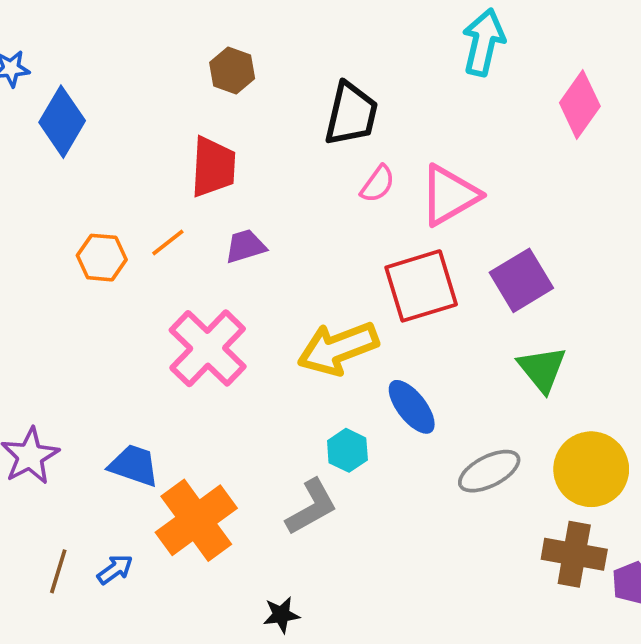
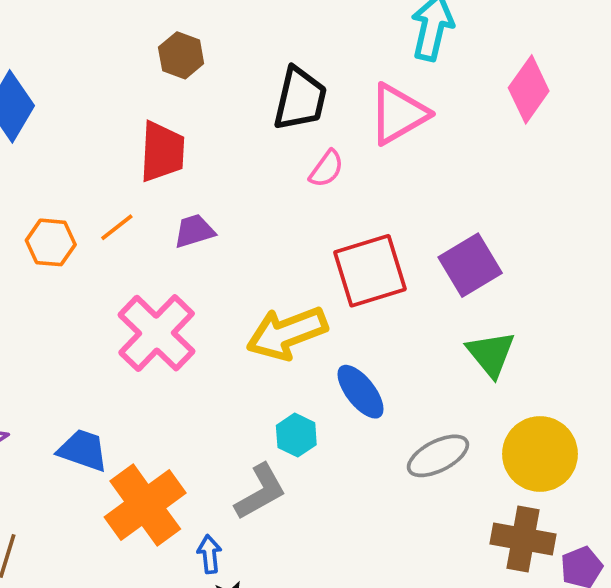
pink triangle: (449, 195) -> (398, 114), moved
blue arrow: (115, 569) -> (209, 554), moved, turned -60

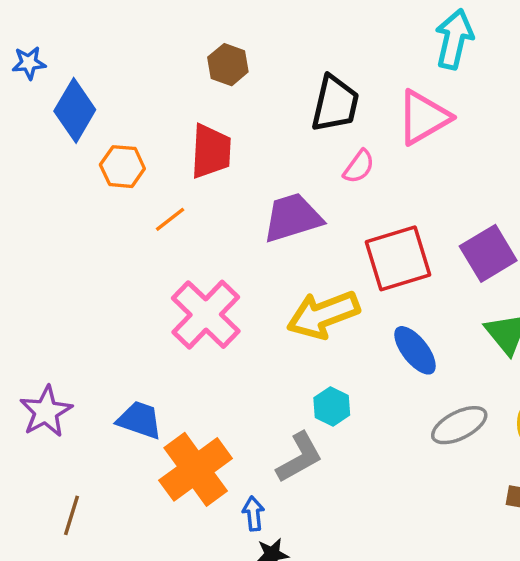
purple trapezoid: (194, 231) -> (293, 218), moved, size x1.6
orange hexagon: (51, 242) -> (122, 167), moved
blue ellipse: (361, 392) -> (415, 350), moved

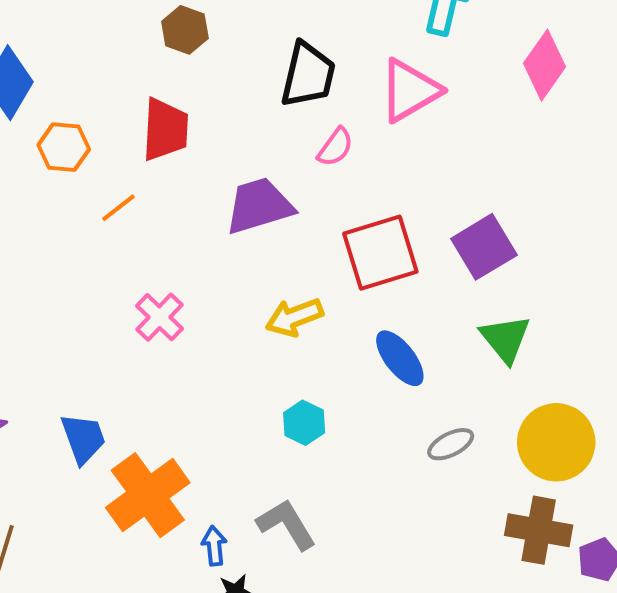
pink cross: (206, 315) -> (159, 317), size x0.6
yellow arrow: (323, 315) -> (294, 317), size x0.7
blue trapezoid: (139, 420) -> (83, 438), turned 51
gray ellipse: (459, 425) -> (451, 444), size x0.7
gray L-shape: (299, 457) -> (287, 524), moved, turned -92

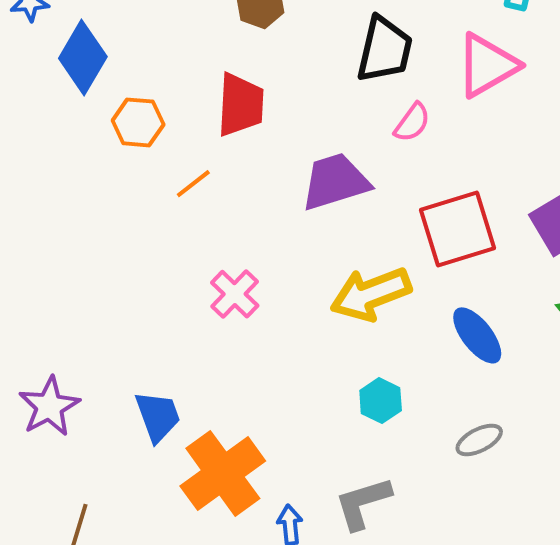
yellow arrow: (294, 317) -> (371, 294), size x1.4
gray ellipse: (451, 444) -> (479, 440), moved
gray L-shape: (287, 524) -> (363, 503), turned -76

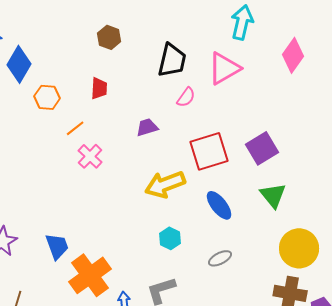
red trapezoid: (241, 105) -> (99, 88), size x0.7
purple trapezoid: (335, 182) -> (147, 127), size x0.6
pink cross: (235, 294) -> (90, 156), moved

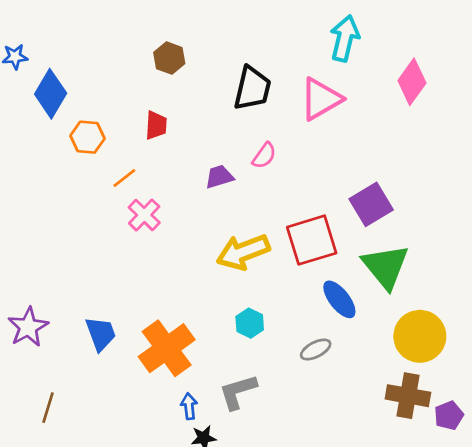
pink semicircle: (186, 97) -> (264, 156), moved
red square: (209, 151) -> (312, 240), moved
green triangle: (273, 195) -> (386, 266), size x1.4
blue ellipse: (219, 205) -> (339, 299), moved
orange cross: (90, 275) -> (167, 348), moved

